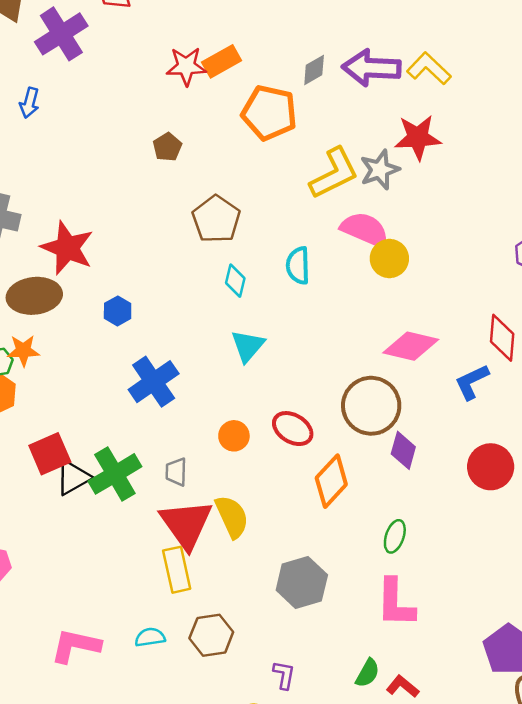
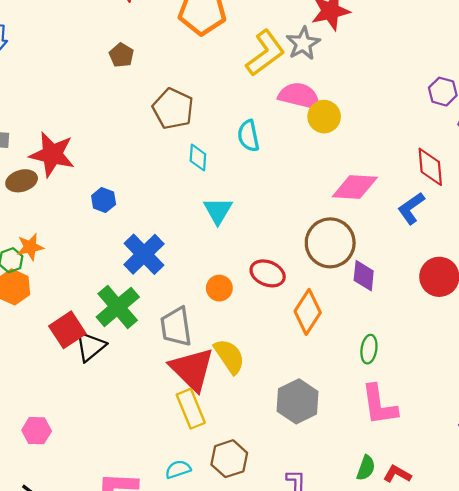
brown ellipse: (34, 296) -> (22, 181), moved, size x0.7
gray trapezoid: (176, 472) -> (176, 327), size x1.6
green cross: (115, 474) -> (118, 307), moved

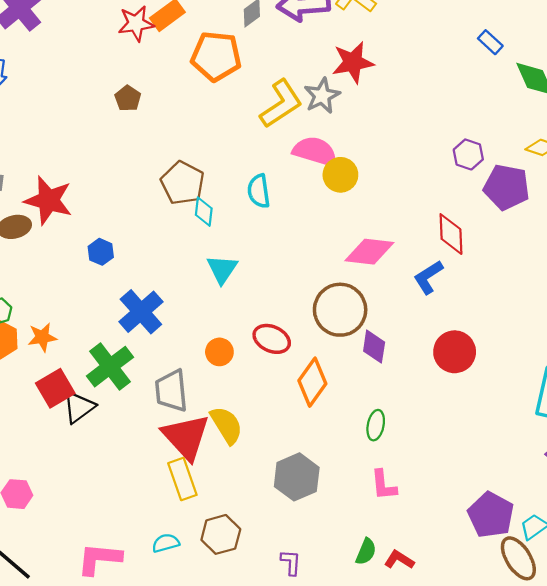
brown pentagon: (173, 109) -> (183, 183), moved
orange star: (30, 247) -> (42, 337), moved
pink L-shape: (379, 405) -> (384, 485), size x0.7

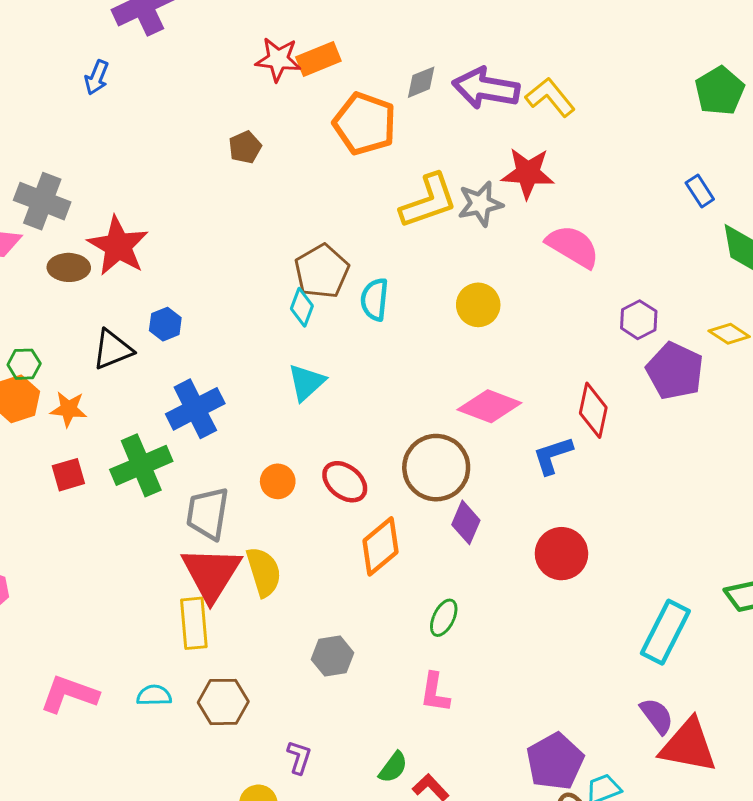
pink semicircle: (315, 151) -> (573, 246), moved
brown pentagon: (183, 183) -> (322, 271), moved
red square: (55, 388) -> (68, 475), size x0.7
black triangle: (79, 407) -> (113, 350), moved
gray hexagon: (297, 477) -> (333, 656), size x0.7

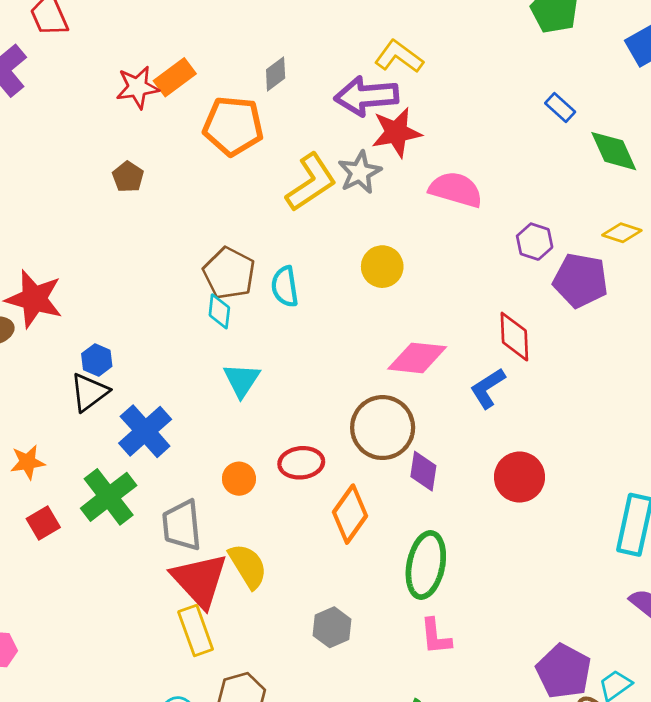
purple arrow: (486, 88) -> (366, 96), moved
black triangle: (113, 350) -> (89, 392), moved
red ellipse: (345, 482) -> (301, 463), turned -30
green ellipse: (444, 618) -> (426, 565), size x1.8

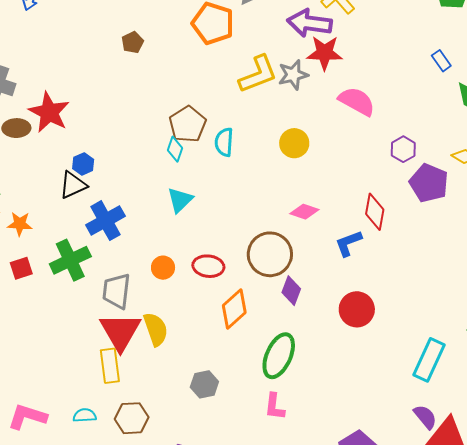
pink diamond: (417, 358) -> (304, 212), size x0.7

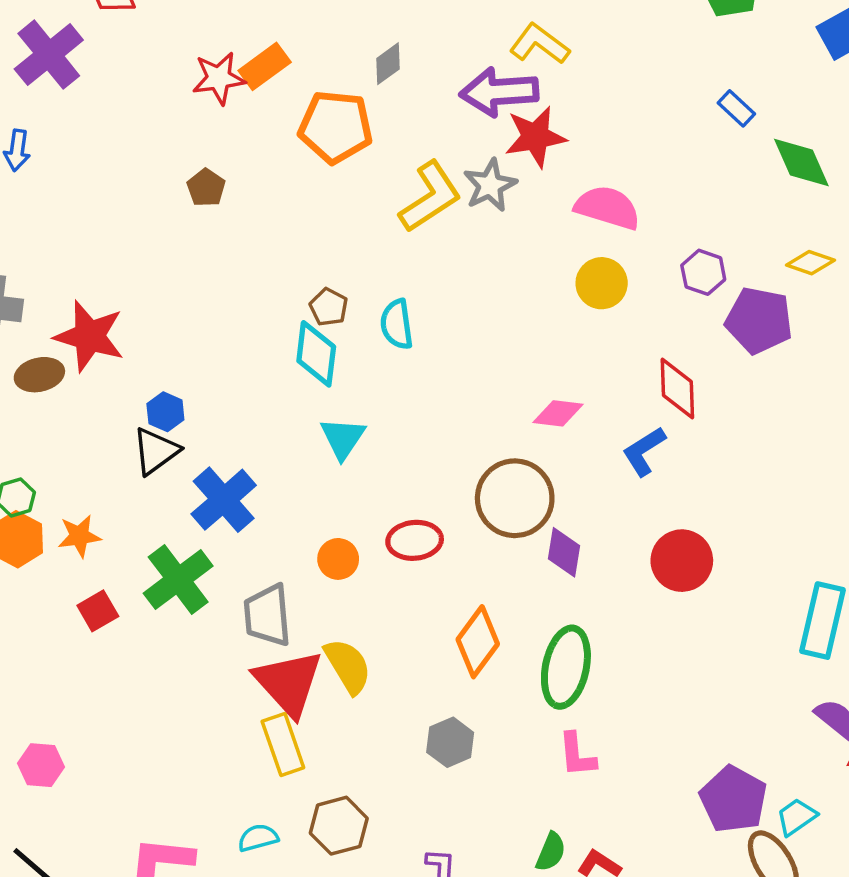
brown pentagon: (188, 124) -> (329, 307), size x0.6
yellow circle: (294, 143) -> (602, 283), moved
cyan diamond: (175, 149) -> (316, 354), size x1.5
orange diamond: (234, 309) -> (478, 642), moved

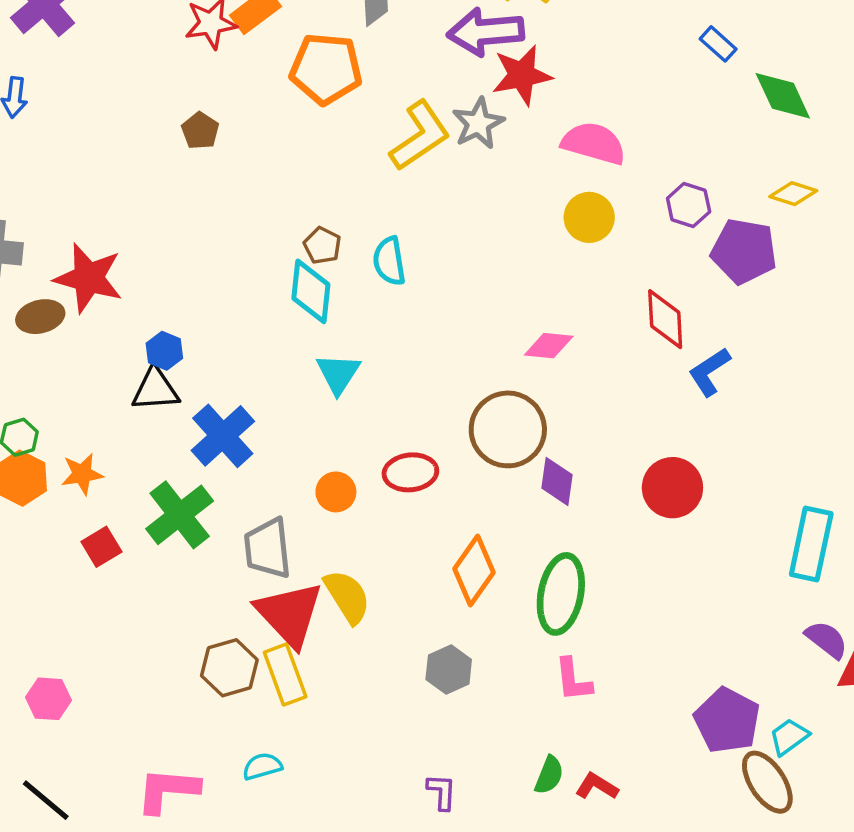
black triangle: (156, 451) -> (155, 389), turned 33
blue L-shape: (644, 451) -> (709, 372), moved
brown hexagon: (339, 826) -> (229, 668), moved

